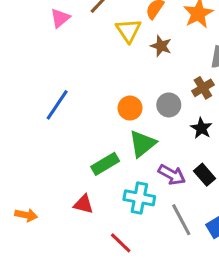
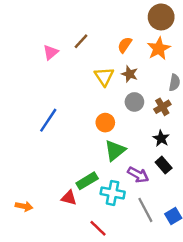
yellow triangle: (128, 30) -> (104, 76), moved
gray circle: (169, 105) -> (134, 102), moved
green rectangle: (105, 164) -> (87, 181), moved
black rectangle: (204, 175) -> (164, 165), moved

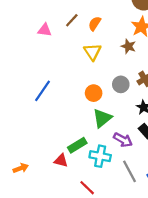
orange semicircle: (125, 45) -> (95, 23), moved
pink triangle: (51, 52) -> (45, 30), turned 48
brown star: (130, 74) -> (128, 46), moved
gray circle: (134, 102) -> (121, 84), moved
orange arrow: (24, 206) -> (21, 168), turned -32

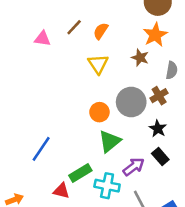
gray circle: (121, 84) -> (131, 102), size x1.5
blue line: (42, 91) -> (41, 149), moved
purple arrow: (123, 140) -> (134, 167), turned -66

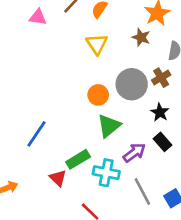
red triangle: (61, 191) -> (58, 178), turned 30

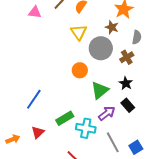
gray circle: (132, 84) -> (101, 48), moved
green triangle: (109, 126) -> (100, 90), moved
red triangle: (58, 178) -> (38, 132), moved, turned 32

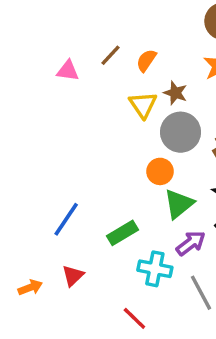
brown star: (112, 27) -> (175, 93), moved
orange circle: (80, 70) -> (160, 171), moved
green rectangle: (65, 118) -> (122, 233), moved

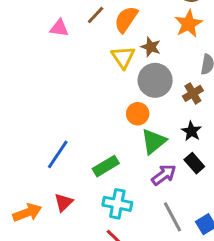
orange semicircle: (146, 60) -> (126, 19), size x1.4
cyan cross: (155, 269) -> (117, 204), moved
orange arrow: (30, 288) -> (27, 213), size x1.4

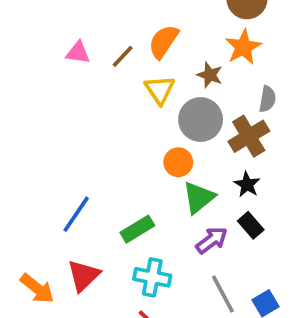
brown line: (96, 15) -> (123, 56), moved
brown star: (151, 47) -> (210, 75), moved
brown cross: (193, 93) -> (249, 136), size x1.5
red triangle: (64, 202) -> (84, 275), size x1.4
orange arrow: (27, 213) -> (37, 288), turned 60

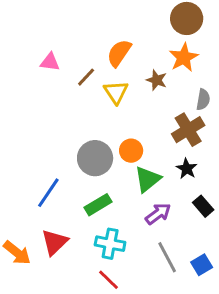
brown line: (123, 56) -> (86, 77), moved
gray circle: (201, 120) -> (95, 158), moved
black rectangle: (251, 225) -> (203, 206), moved

